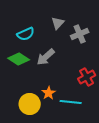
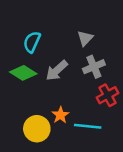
gray triangle: (58, 23) -> (85, 38), moved
cyan semicircle: (26, 34) -> (32, 42), turned 138
gray cross: (80, 34) -> (94, 67), moved

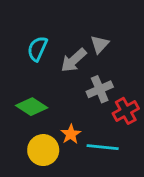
gray cross: (94, 67) -> (100, 89), moved
gray arrow: (57, 70) -> (74, 60), moved
green diamond: (23, 73) -> (32, 107), moved

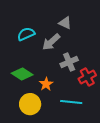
gray triangle: (100, 44) -> (65, 23), moved, turned -48
cyan semicircle: (37, 49) -> (26, 34), turned 42
orange star: (71, 134) -> (46, 84), moved

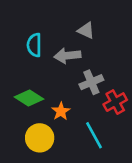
cyan semicircle: (26, 34) -> (34, 45), turned -66
gray arrow: (51, 42) -> (67, 56), turned 36
cyan line: (71, 102) -> (94, 135), turned 55

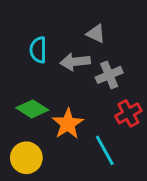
gray cross: (91, 82) -> (109, 75), moved
orange star: (61, 111) -> (68, 124), size x1.5
yellow circle: (40, 138) -> (26, 158), moved

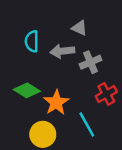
yellow circle: (26, 158) -> (43, 134), moved

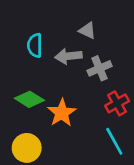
cyan line: (87, 125) -> (114, 141), moved
yellow circle: (43, 134) -> (27, 148), moved

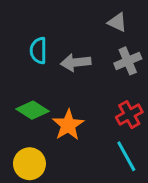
gray triangle: (87, 31) -> (117, 22), moved
gray cross: (100, 68) -> (128, 61), moved

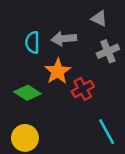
gray arrow: (76, 62) -> (64, 39), moved
red cross: (129, 115) -> (83, 89), moved
orange star: (68, 125) -> (58, 71), moved

